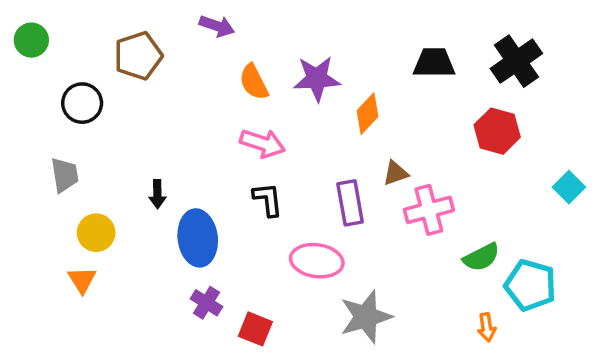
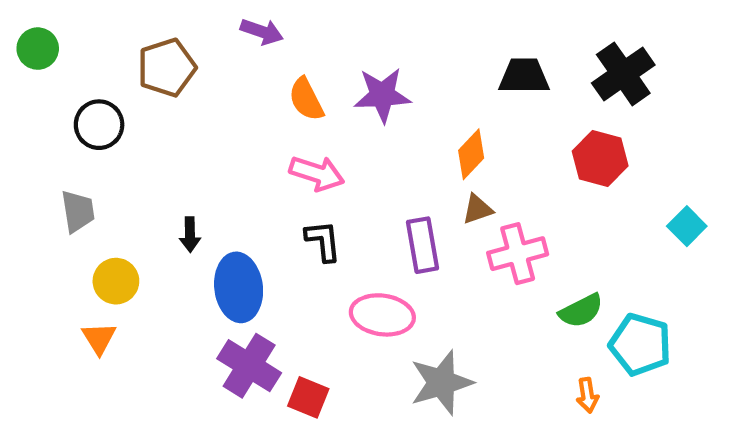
orange diamond: (368, 114) -> (471, 154), moved
purple cross: (206, 303) -> (249, 366), size x1.6

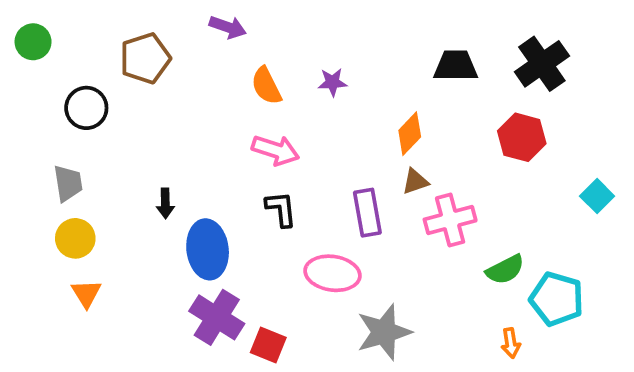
purple star: (382, 95) -> (332, 82), size x0.6
yellow circle: (116, 281) -> (75, 238), moved

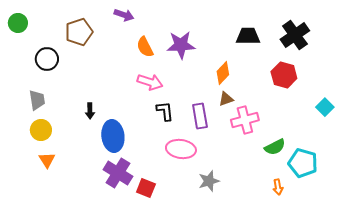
purple star: (332, 82) -> (181, 45), size x1.8
black L-shape: (281, 209) -> (165, 111), moved
gray star: (384, 332) -> (209, 181), size x0.7

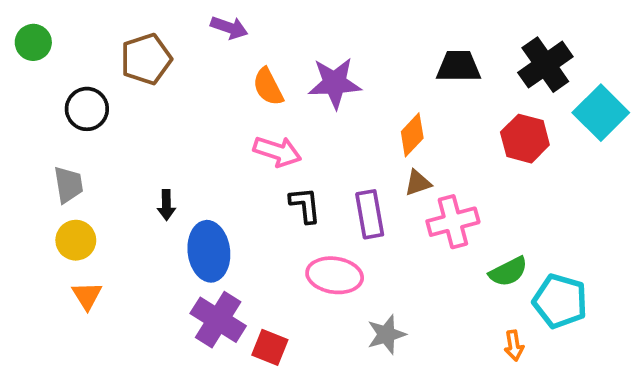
cyan square: (325, 107) -> (601, 113), moved, size x1.6

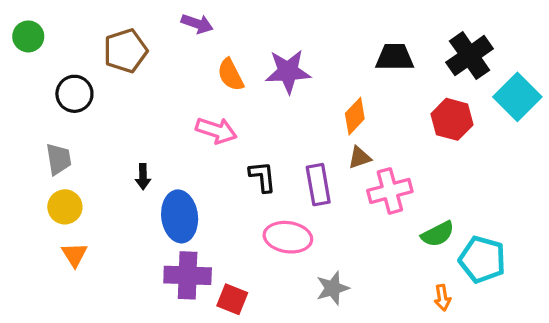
pink arrow: (277, 151) -> (216, 130), moved
purple cross: (218, 320) -> (188, 275), turned -30

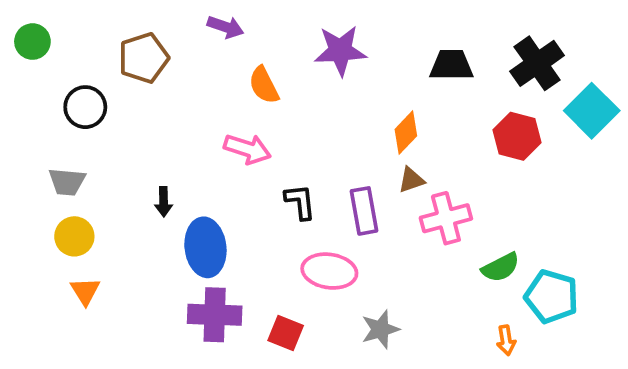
purple star: (288, 71) -> (340, 51), moved
gray trapezoid: (59, 159) -> (67, 182), turned 104
red square: (232, 299) -> (286, 333), moved

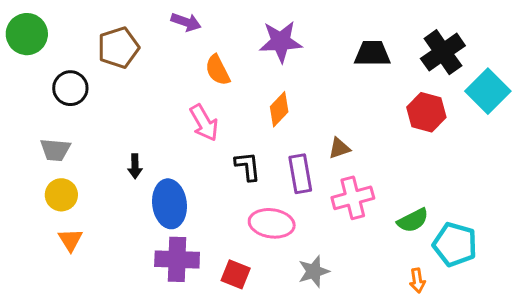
green circle: (32, 42) -> (27, 34), size x1.4
orange diamond: (406, 133) -> (279, 109), moved
pink arrow: (247, 149) -> (204, 123), turned 42
pink cross: (446, 218) -> (353, 198), moved

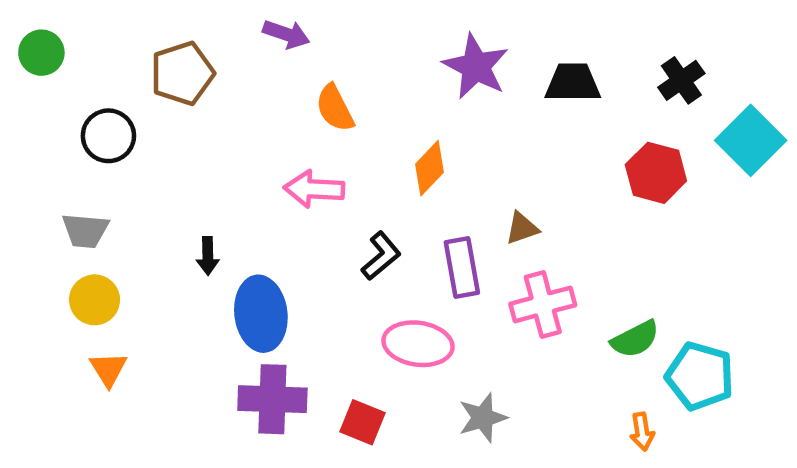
green circle: (27, 34) -> (41, 53), size x0.7
purple star: (281, 42) -> (476, 67), moved, turned 30
black cross: (443, 52) -> (681, 80), size x0.7
pink arrow: (204, 123) -> (314, 189), turned 123
black L-shape: (248, 166) -> (381, 256), turned 56

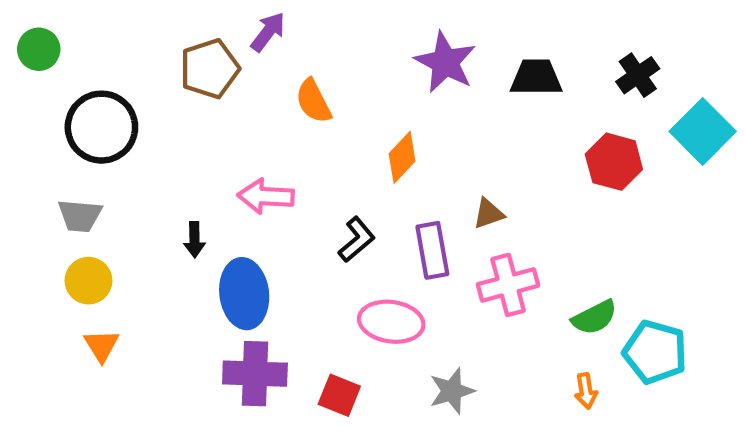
purple arrow: (286, 34) -> (268, 32), turned -72
brown pentagon: (182, 73) -> (210, 69), moved
black circle: (108, 136) -> (101, 127), size x1.4
pink arrow: (314, 189) -> (266, 196), moved
orange arrow: (642, 432) -> (586, 391), moved

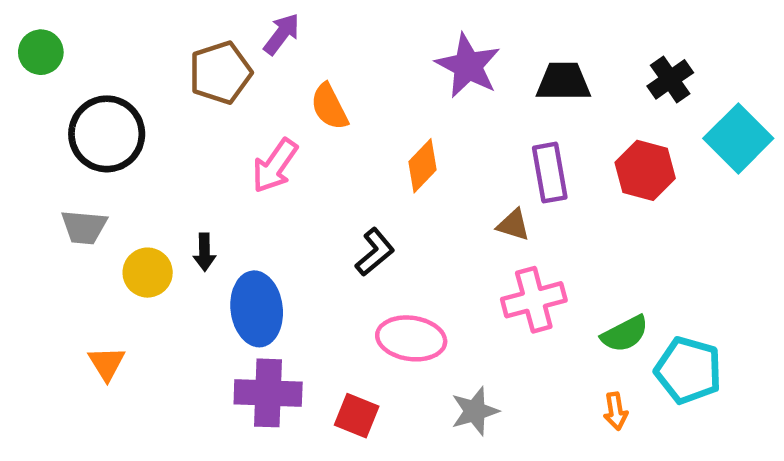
pink arrow: (266, 196) -> (275, 166), moved, turned -58
brown triangle: (489, 214) -> (513, 225), turned 36
purple rectangle: (432, 250) -> (550, 173), moved
yellow circle: (88, 281) -> (148, 273), moved

